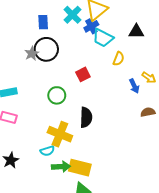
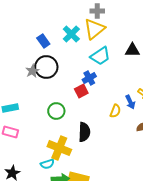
blue rectangle: (43, 22) -> (43, 41), turned -32
blue cross: (91, 26) -> (89, 78), moved
cyan trapezoid: (103, 38) -> (100, 56), turned -60
yellow semicircle: (119, 59) -> (115, 111), moved

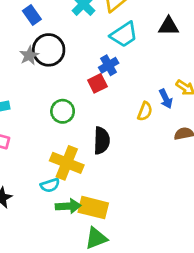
blue rectangle: (43, 41) -> (32, 15), moved

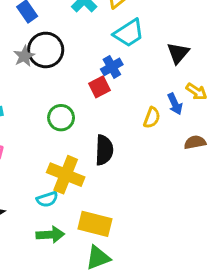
black triangle: (169, 26) -> (178, 53), moved, turned -50
green arrow: (68, 206) -> (50, 235), moved

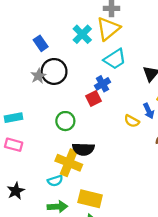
yellow semicircle: (152, 118) -> (132, 121), turned 98
black semicircle: (104, 150) -> (83, 149), moved, turned 90

